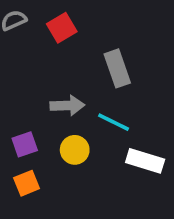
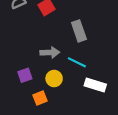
orange square: (27, 183) -> (40, 98), moved

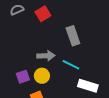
yellow circle: (54, 78) -> (42, 76), moved

